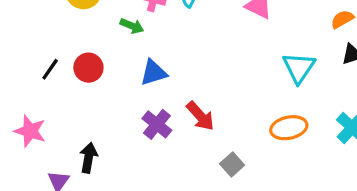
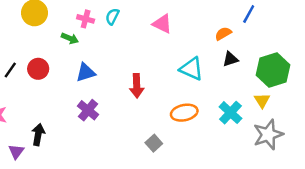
cyan triangle: (299, 68) -> (191, 69), turned -40
red arrow: (200, 116) -> (137, 86), moved, turned 40
gray square: (232, 164) -> (154, 143), moved

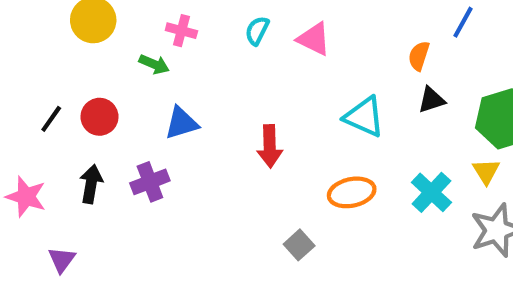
cyan semicircle: (112, 16) -> (257, 31), moved
orange semicircle: (223, 34) -> (419, 56), turned -42
purple cross: (88, 110) -> (150, 182), moved, turned 30
black arrow: (38, 135) -> (91, 184), moved

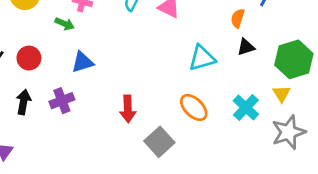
cyan triangle: (364, 117) -> (202, 58), turned -40
red arrow: (270, 146) -> (128, 109), moved
orange ellipse: (352, 192) -> (194, 107), turned 56
gray square: (299, 245) -> (159, 142), size x1.5

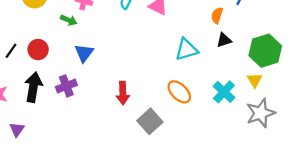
blue triangle: (82, 62) -> (84, 53), turned -36
black arrow: (23, 102) -> (33, 87), size x1.4

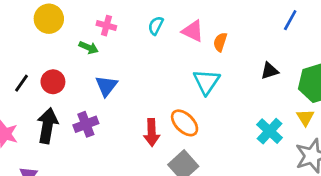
orange semicircle: (217, 15) -> (220, 42), moved
cyan triangle: (186, 50) -> (207, 82), moved, turned -40
orange ellipse: (179, 92) -> (185, 123), moved

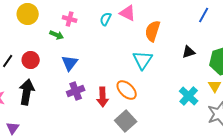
pink triangle: (193, 31) -> (128, 13), moved
orange semicircle: (220, 42) -> (153, 31), size x1.5
purple cross: (86, 124) -> (76, 91), moved

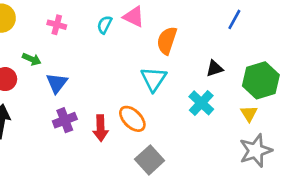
green arrow: (57, 35) -> (32, 59), moved
cyan cross: (189, 96) -> (201, 103), moved
gray square: (126, 121) -> (150, 160), moved

